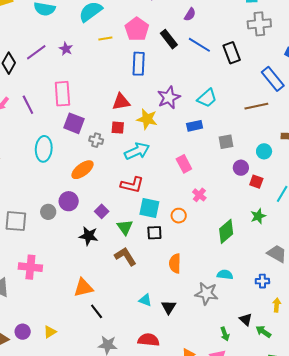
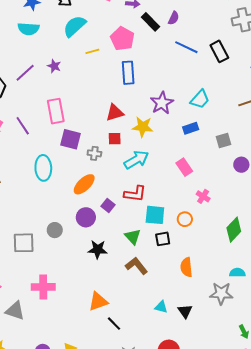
black rectangle: (169, 39) -> (151, 22), moved
purple circle: (69, 201) -> (86, 217), moved
purple square: (102, 211) -> (108, 206), moved

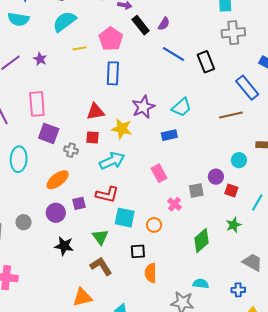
gray square: (224, 141) -> (196, 191), moved
purple square: (108, 206) -> (79, 203), turned 32
black square: (163, 239) -> (138, 251), moved
orange triangle: (98, 301) -> (82, 297), moved

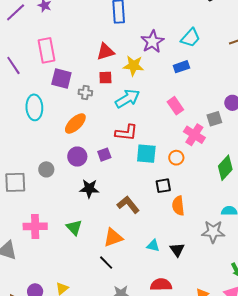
purple square: (79, 203) -> (104, 155), moved
pink cross: (175, 204) -> (194, 135), size x1.5
green triangle: (100, 237) -> (74, 228), moved

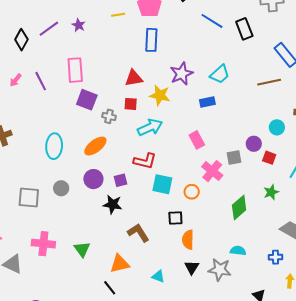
cyan ellipse: (34, 107) -> (54, 146), moved
black star: (89, 189) -> (113, 204), moved
black triangle: (177, 250) -> (192, 267), moved

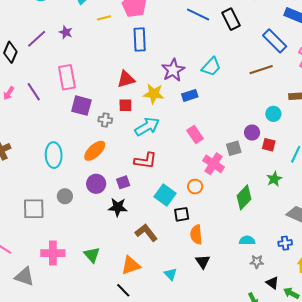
blue rectangle: (207, 102) -> (190, 95), moved
cyan square: (162, 184) -> (165, 195), moved, turned 30
gray star: (220, 270) -> (257, 262), moved, size x0.6
cyan triangle: (158, 276) -> (171, 274), turned 32

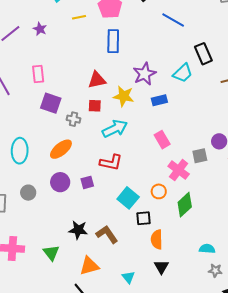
black rectangle: (231, 19) -> (203, 54), moved
pink rectangle: (67, 77) -> (38, 74), size x0.7
green diamond: (244, 197) -> (185, 205), moved
black star: (118, 207) -> (78, 230), moved

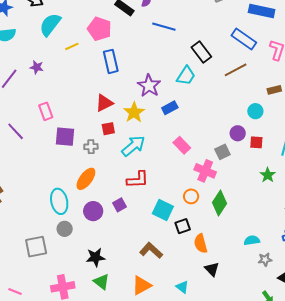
yellow star: (124, 96) -> (134, 112), turned -30
cyan ellipse: (20, 151) -> (59, 201), moved
black star: (78, 230) -> (95, 257), moved

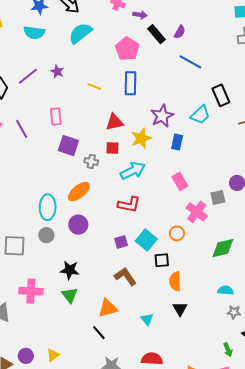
yellow line: (72, 46) -> (94, 86), moved, turned 32
blue rectangle: (170, 108) -> (177, 142), turned -63
green diamond: (219, 203) -> (223, 248), moved, turned 30
purple square: (119, 205) -> (121, 242), moved

